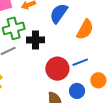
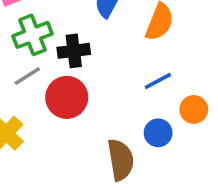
red circle: (57, 69) -> (67, 97), moved

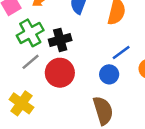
blue circle: (158, 133) -> (109, 74), moved

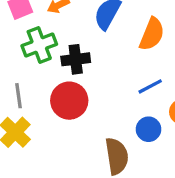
gray line: (31, 62) -> (19, 96), moved, turned -66
blue circle: (109, 74) -> (149, 129), moved

